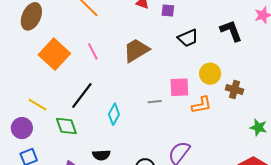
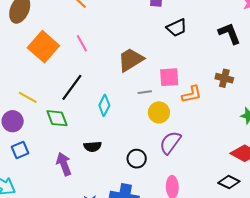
black L-shape: (231, 31) -> (229, 33), moved
brown trapezoid: (136, 50) -> (131, 60), moved
yellow circle: (210, 74) -> (159, 112), moved

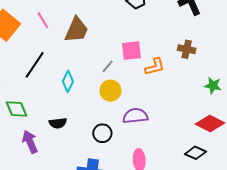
brown trapezoid: (131, 60) -> (76, 30), moved, turned 148
gray line: (145, 92) -> (108, 66), turned -40
yellow circle: (159, 112) -> (110, 91), moved
green diamond: (57, 118) -> (16, 109), moved
purple semicircle: (170, 143) -> (135, 116), turned 50

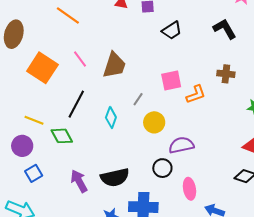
gray line: (108, 66) -> (138, 99), moved
green diamond: (16, 109) -> (62, 136), moved
black semicircle: (58, 123) -> (115, 177), moved, size x1.6
black circle: (102, 133) -> (162, 168), moved

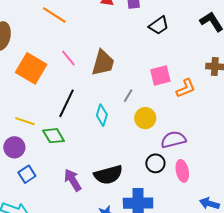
pink ellipse: (189, 189) -> (182, 171), moved

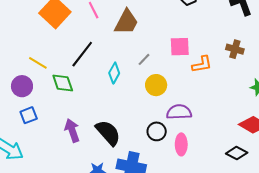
black semicircle: (108, 175) -> (108, 133), turned -128

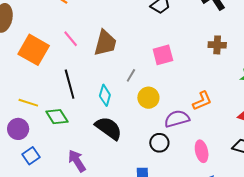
black line: (82, 54) -> (70, 84), turned -40
orange L-shape: (202, 64) -> (202, 101), moved
black semicircle: (108, 133) -> (109, 128), moved
pink ellipse: (181, 144) -> (202, 151), moved

